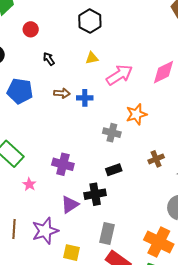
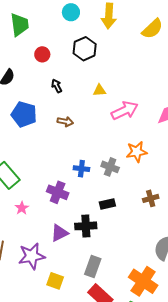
black hexagon: (90, 21) -> (85, 49), moved
blue cross: (85, 98) -> (81, 169), moved

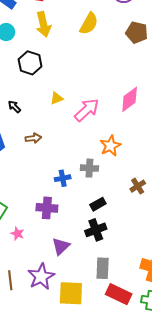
black cross: (86, 226) -> (96, 230), moved
yellow square: (55, 281) -> (71, 293), size x1.5

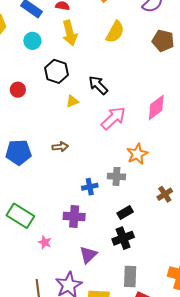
yellow triangle: (57, 98) -> (72, 101), moved
black arrow: (14, 107) -> (98, 85), moved, size x1.5

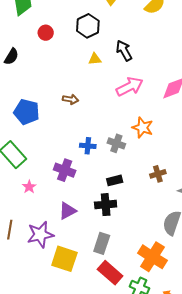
blue pentagon: (19, 152) -> (27, 112), moved
orange star: (137, 154) -> (143, 128), turned 30

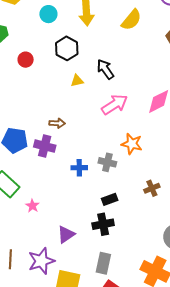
purple cross: (65, 170) -> (45, 146), moved
pink star: (29, 187) -> (32, 206), moved

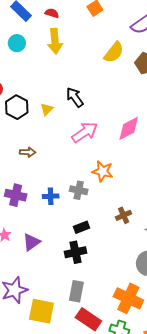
yellow semicircle: (131, 20) -> (114, 52), moved
black hexagon: (67, 48) -> (17, 107), moved
yellow triangle: (77, 81) -> (47, 109), turned -32
purple cross: (45, 146) -> (16, 195), moved
purple triangle: (66, 234) -> (32, 242), moved

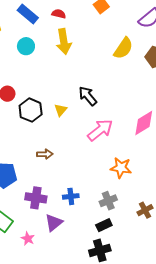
gray cross: (79, 190) -> (108, 201), moved, turned -30
purple triangle: (32, 242) -> (54, 223), moved

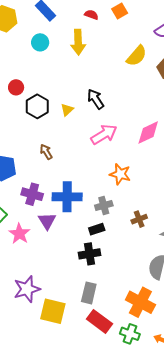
red semicircle: (59, 14) -> (91, 15), moved
brown arrow: (45, 154) -> (46, 152), turned -126
blue cross: (71, 196) -> (67, 197), size x1.8
purple triangle: (54, 223) -> (47, 221), turned -30
pink star: (28, 239) -> (19, 234), size x1.5

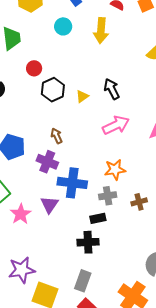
orange star: (120, 174) -> (115, 170), moved, turned -30
purple cross: (32, 194) -> (47, 162), moved
brown cross: (139, 219) -> (139, 202), moved

